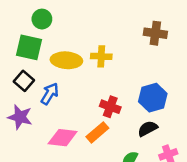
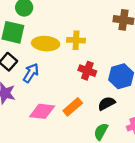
red cross: (110, 107) -> (87, 71), moved
black semicircle: (148, 129) -> (107, 103), moved

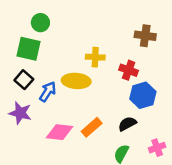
yellow ellipse: (46, 44) -> (76, 81), moved
red cross: (87, 71) -> (129, 70), moved

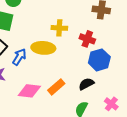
pink cross: (157, 148) -> (111, 104), turned -32

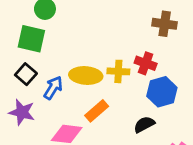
yellow cross: (59, 28) -> (118, 71), moved
orange rectangle: (56, 87) -> (97, 111), moved

